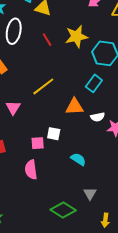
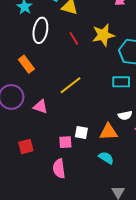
cyan rectangle: (94, 83) -> (121, 82), turned 54
orange triangle: (74, 107) -> (108, 132), moved
pink triangle: (13, 108) -> (41, 107), turned -42

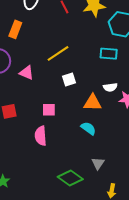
orange rectangle: (26, 64) -> (15, 29), turned 54
white square: (81, 132) -> (69, 80), moved, turned -32

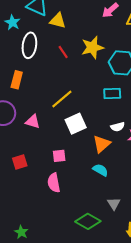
white square: (69, 80) -> (76, 124), size x1.5
orange triangle: (93, 103) -> (102, 144), turned -36

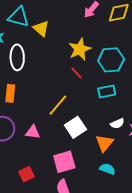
yellow triangle: (58, 21) -> (41, 29), turned 36
red line: (63, 52) -> (76, 73), moved
pink square: (59, 156) -> (64, 162), size x1.6

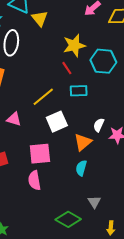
cyan rectangle: (107, 92) -> (79, 91), moved
white semicircle: (117, 124) -> (99, 125), turned 128
cyan semicircle: (107, 169) -> (81, 168), turned -105

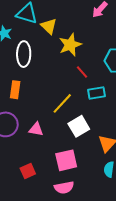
yellow star: (74, 45) -> (70, 45), moved
pink semicircle: (34, 180) -> (64, 188), turned -84

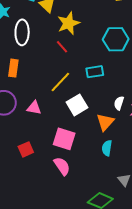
red line: (82, 72) -> (62, 47), moved
pink square: (66, 160) -> (64, 139), turned 30
pink semicircle: (64, 188) -> (62, 166), turned -114

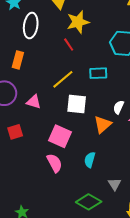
white square: (77, 105) -> (77, 104), turned 30
cyan semicircle: (107, 148) -> (90, 160), moved
red square: (26, 149) -> (15, 132), moved

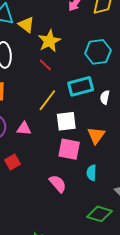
cyan rectangle: (98, 73) -> (81, 86), size x1.4
white semicircle: (119, 107) -> (105, 97), moved
pink square: (60, 136) -> (69, 149), moved

